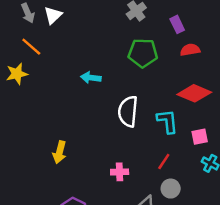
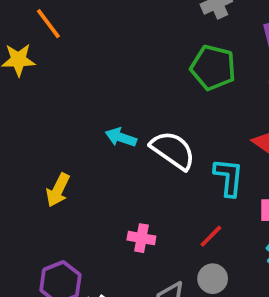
cyan arrow: (91, 78) -> (121, 137), moved
white semicircle: (128, 111) -> (173, 150), turned 108

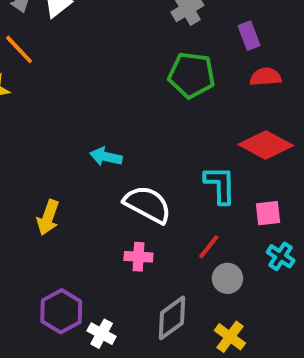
white semicircle: (173, 150) -> (148, 204), moved
gray circle: (213, 279) -> (227, 278), moved

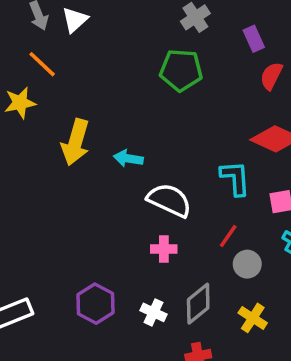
green pentagon: (192, 75) -> (181, 70), moved
red semicircle: (265, 77) -> (271, 76), turned -56
yellow arrow: (48, 218) -> (75, 142), moved, size x1.4
white cross: (102, 334) -> (153, 312), moved

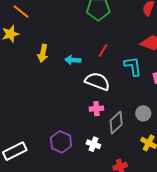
yellow arrow: (75, 142) -> (43, 53), size x0.7
red line: (228, 236) -> (103, 51), moved
gray diamond: (198, 304) -> (116, 122), moved

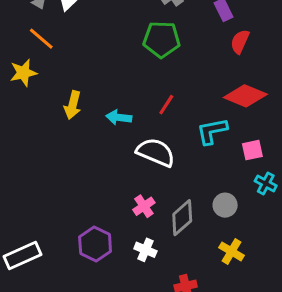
cyan L-shape: (133, 66) -> (212, 131), turned -95
pink cross: (96, 109) -> (144, 206), moved, turned -32

